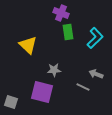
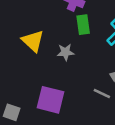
gray star: (54, 70) -> (66, 52), moved

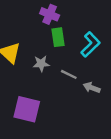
gray line: (102, 94) -> (69, 74), moved

